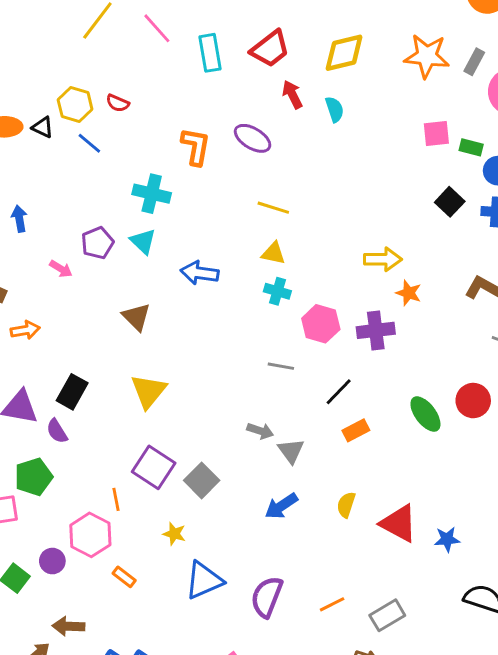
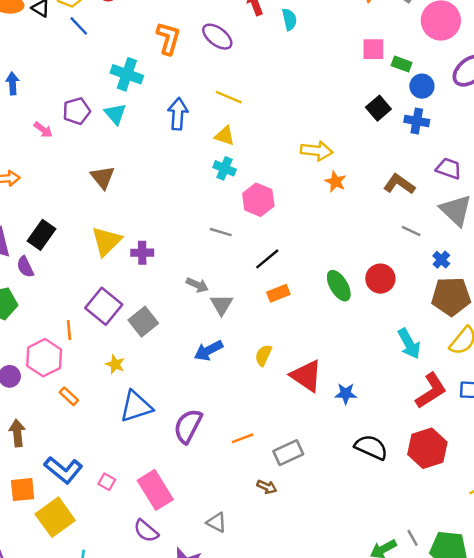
blue arrow: (200, 273) -> (178, 114), moved, turned 80
purple cross: (376, 330) -> (142, 253), moved, size x0.7
brown arrow: (68, 626) -> (17, 433), turned 76

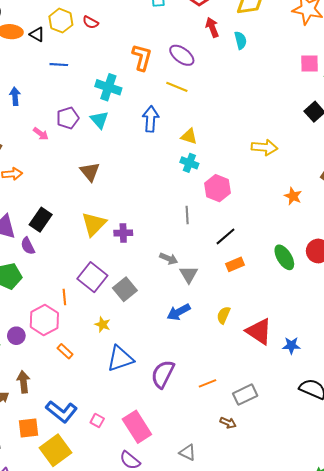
blue line: (79, 26) -> (59, 65), moved, turned -42
yellow line: (229, 97) -> (177, 87), moved
orange star: (335, 182) -> (293, 196), moved
gray line: (221, 232) -> (187, 215), turned 72

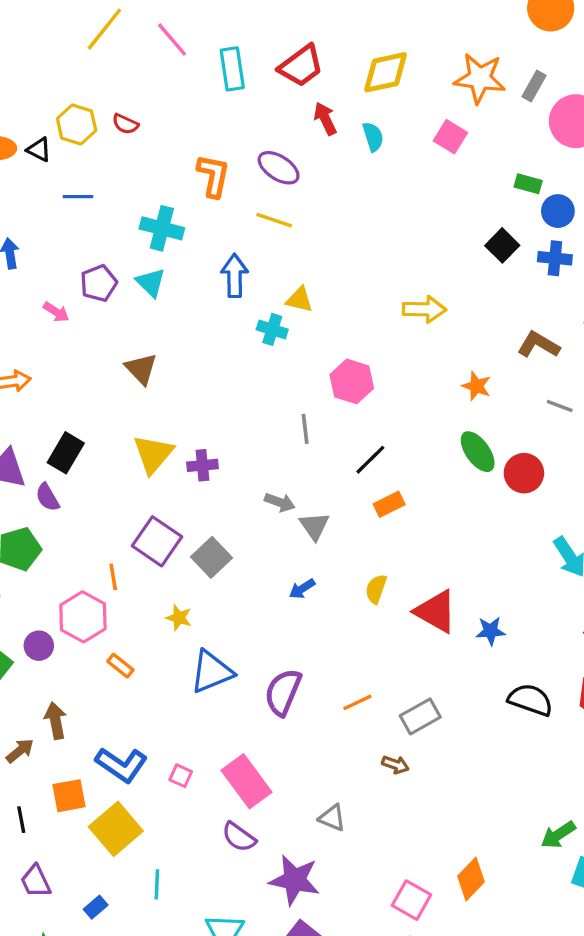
pink square: (310, 64) -> (450, 137), moved, turned 36
cyan cross: (189, 163) -> (272, 329), moved
green ellipse: (284, 257) -> (478, 452), moved
blue arrow: (179, 312) -> (302, 589), size x0.7

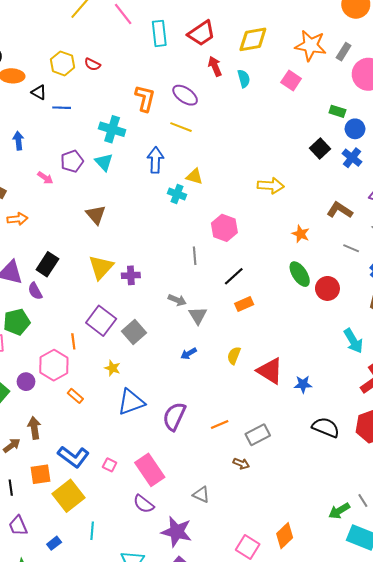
black triangle: (39, 150) -> (39, 92), moved
blue cross: (555, 258) -> (352, 158), turned 30

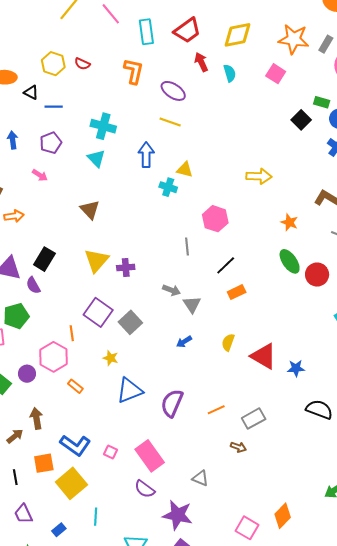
orange L-shape: (145, 98) -> (134, 71), moved
black square: (320, 148) -> (301, 120), moved
purple pentagon: (72, 161) -> (51, 143), moved

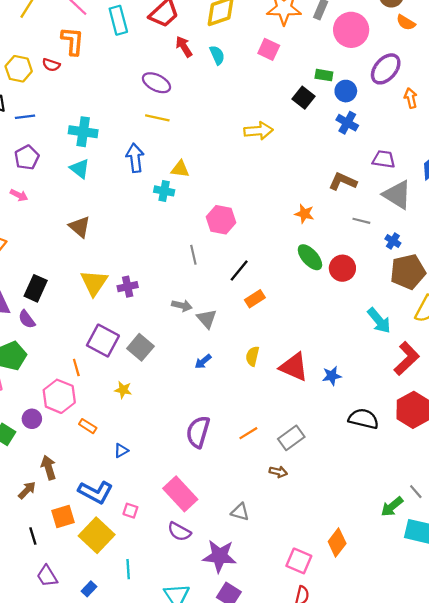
orange L-shape: (134, 71) -> (73, 41), moved
yellow arrow: (259, 176) -> (258, 131), moved
blue triangle: (130, 390) -> (121, 451), moved, size x0.5
pink square: (110, 452) -> (130, 511), moved

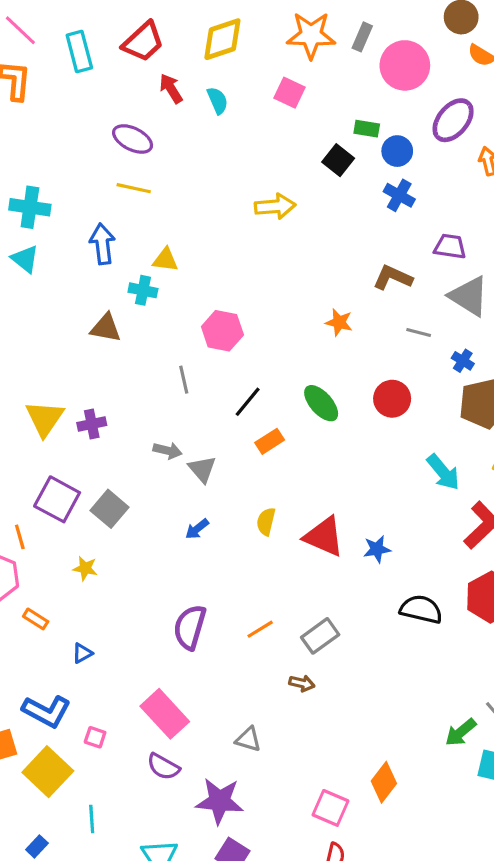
brown triangle: (80, 227) -> (106, 328), moved, turned -30
green ellipse: (310, 257) -> (321, 403), moved

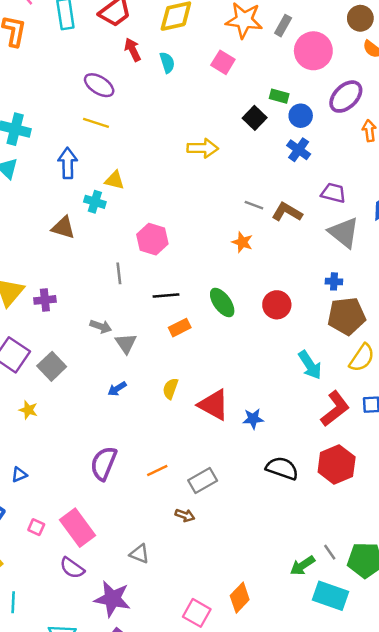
gray line: (419, 333) -> (254, 205), moved
blue cross: (463, 361) -> (334, 281), turned -35
black line: (248, 402) -> (166, 295), turned 40
pink square: (95, 737) -> (36, 527), moved

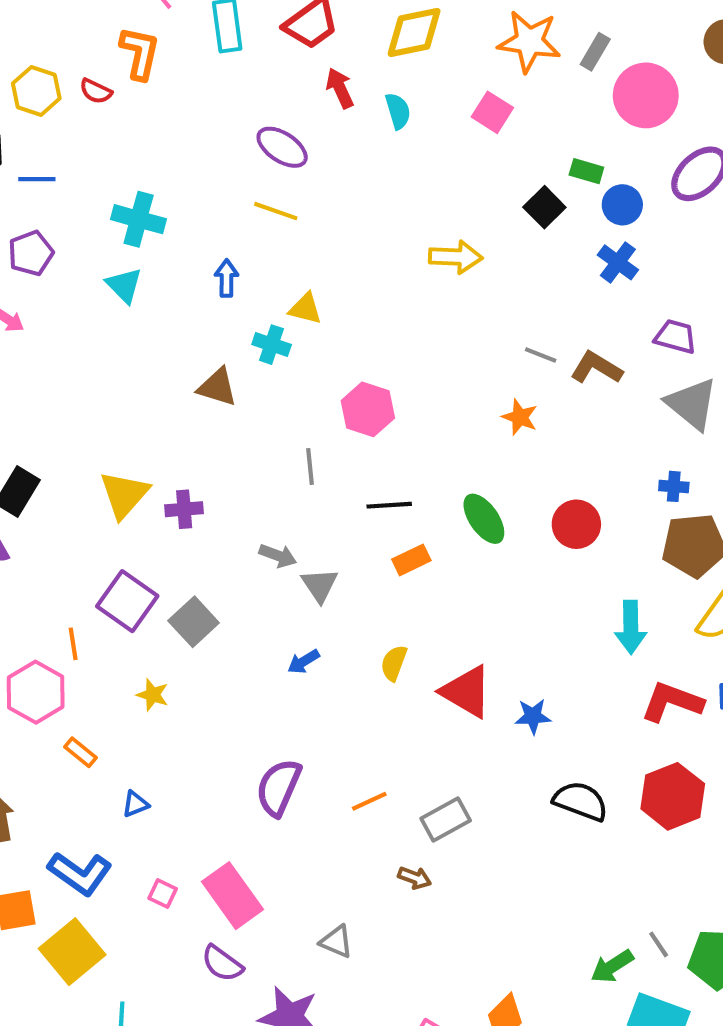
blue arrow: (68, 163) -> (226, 278), size x0.7
cyan arrow: (310, 365) -> (631, 627), turned 32
red L-shape: (335, 409) -> (672, 702), turned -123

